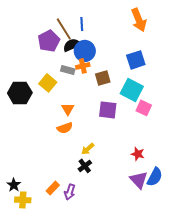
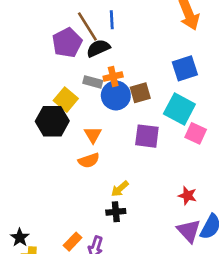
blue circle: (85, 51) -> (116, 95), moved
black hexagon: (20, 93) -> (52, 121), moved
black cross: (85, 166) -> (116, 212), turned 32

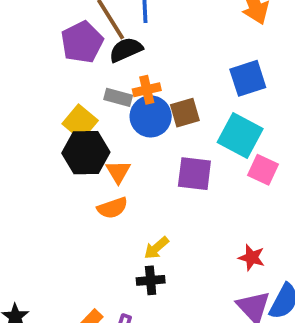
black hexagon: (52, 121) -> (86, 153), moved

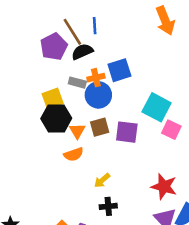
blue square: (248, 78) -> (119, 70), moved
brown square: (185, 113) -> (100, 127), moved
yellow square: (80, 122) -> (53, 99), turned 30
red star: (252, 257) -> (164, 187), size x1.5
black cross: (151, 280) -> (108, 206), moved

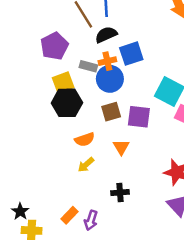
purple pentagon: (54, 47) -> (54, 46), moved
black semicircle: (82, 52) -> (106, 35), moved
orange triangle: (77, 131) -> (121, 147), moved
yellow arrow: (102, 180) -> (86, 165), moved

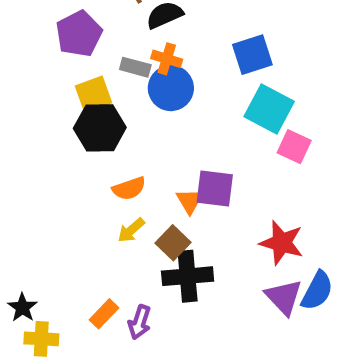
blue square: (131, 54) -> (252, 55), moved
orange cross: (107, 61) -> (167, 59), turned 30
brown square: (111, 112) -> (173, 243), moved, turned -30
purple square: (139, 117) -> (215, 188), moved
black cross: (120, 193) -> (188, 276), size x1.6

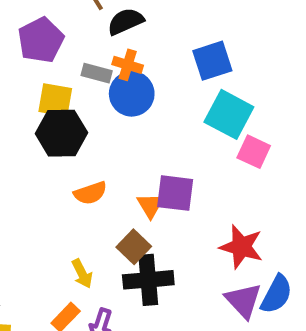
yellow square: (94, 94) -> (55, 100), turned 30
yellow arrow: (131, 230) -> (82, 274), moved, turned -76

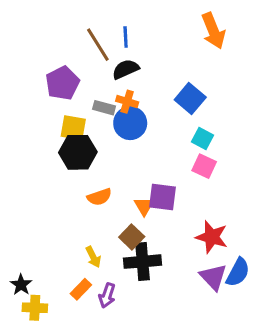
blue square: (212, 61) -> (190, 98), turned -32
cyan square: (229, 114) -> (203, 138), size x0.6
pink square: (254, 152) -> (204, 166), moved

